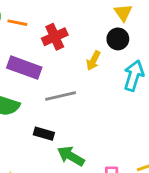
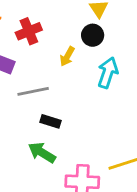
black rectangle: (44, 134) -> (50, 121), moved

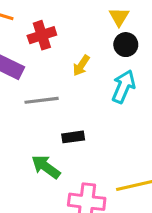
black circle: (93, 35) -> (126, 45), moved
black rectangle: (50, 121) -> (73, 137), moved, turned -30

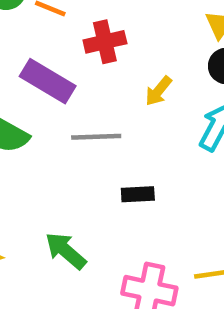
green arrow: (46, 167) -> (66, 251), moved

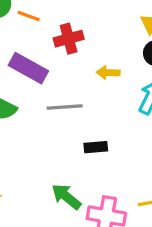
yellow arrow: (158, 91) -> (108, 73), turned 55
green arrow: (66, 251) -> (66, 197), moved

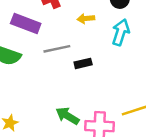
black rectangle: (96, 147) -> (83, 63), moved

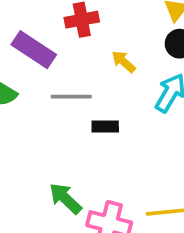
yellow arrow: (86, 19) -> (124, 62), turned 35

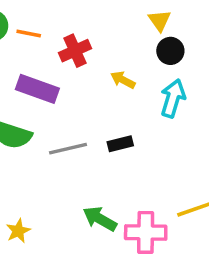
gray line: (71, 97) -> (68, 149), moved

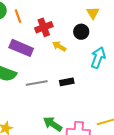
orange line: (29, 33) -> (18, 16), turned 56
black circle: (170, 51) -> (81, 32), moved
yellow arrow: (123, 80) -> (59, 46), moved

